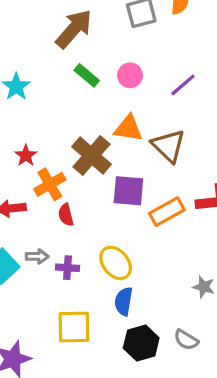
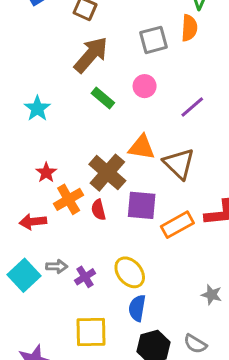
pink circle: (130, 75) -> (145, 86), moved
red semicircle: (66, 215) -> (98, 210), moved
purple cross: (67, 268) -> (85, 277), turned -36

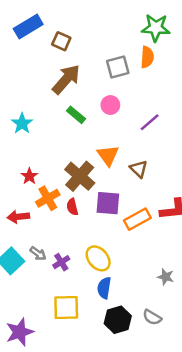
orange triangle: (142, 147) -> (108, 155), turned 45
brown triangle: (179, 164) -> (139, 169), size x0.7
gray arrow: (57, 266) -> (38, 254), turned 35

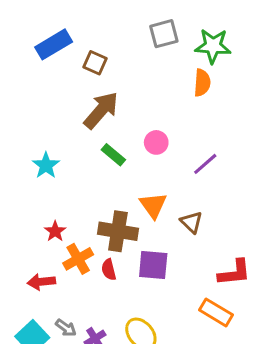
gray square: (118, 67) -> (164, 34), moved
brown cross: (80, 176) -> (118, 231), turned -32
orange rectangle: (137, 219) -> (216, 312), moved, turned 60

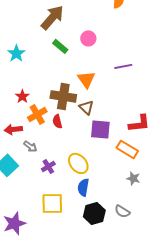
purple line: (205, 164) -> (123, 66), moved, turned 30
brown triangle: (191, 222) -> (86, 107), moved
purple square: (153, 265) -> (100, 129), moved
gray arrow: (66, 328) -> (30, 146), moved

